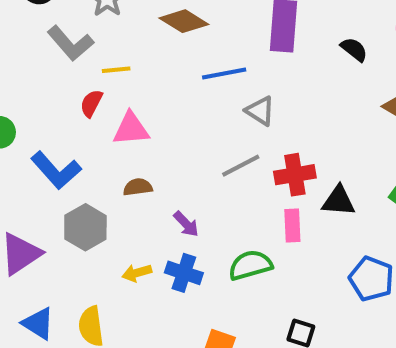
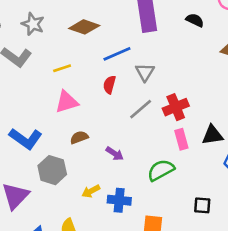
yellow line: (116, 70) -> (62, 68), moved
red semicircle: (91, 103) -> (109, 85), moved
gray triangle: (260, 111) -> (145, 72), turned 42
black triangle: (339, 201) -> (212, 135), moved
blue cross: (184, 273) -> (119, 200), moved

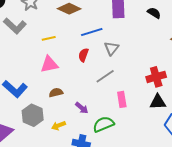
red cross: (176, 107) -> (156, 77), moved
pink rectangle: (181, 139) -> (122, 99), moved
green semicircle: (161, 170) -> (103, 124), moved
yellow arrow: (91, 191) -> (58, 126), moved

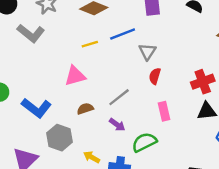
yellow line: (49, 38) -> (90, 44), moved
red semicircle: (83, 55) -> (155, 76), moved
gray line: (105, 76) -> (119, 97), moved
yellow arrow: (58, 126) -> (92, 157), moved, turned 56

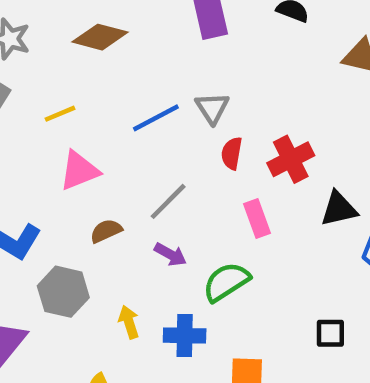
blue line: (123, 34) -> (156, 118), moved
yellow line: (90, 44) -> (60, 114), moved
red cross: (203, 82) -> (291, 159), moved
yellow arrow: (92, 157) -> (129, 322), turned 49

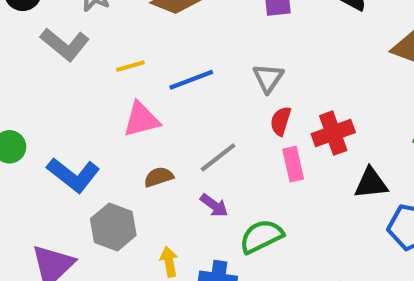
blue line: (156, 118) -> (191, 80), moved
pink rectangle: (257, 218) -> (293, 164), moved

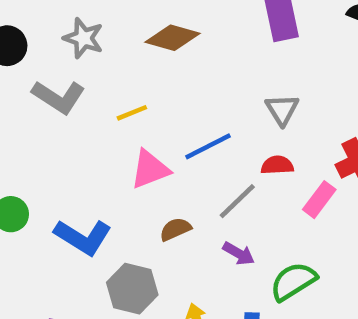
blue line: (191, 80) -> (208, 146), moved
red semicircle: (281, 121) -> (277, 165), moved, turned 76
pink rectangle: (293, 164) -> (319, 200), turned 56

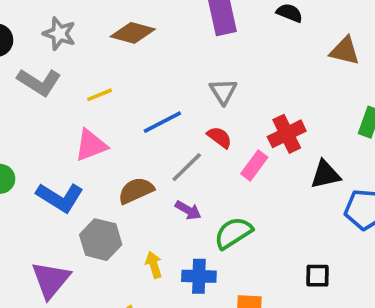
red semicircle: (277, 165) -> (219, 137), turned 40
pink triangle: (150, 169) -> (91, 145), moved
brown semicircle: (175, 229) -> (136, 191), size x1.4

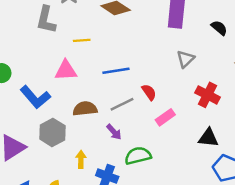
gray L-shape: (39, 82) -> (46, 20), turned 52
gray triangle: (223, 91) -> (185, 59), moved
red cross: (287, 134) -> (208, 95), moved, turned 35

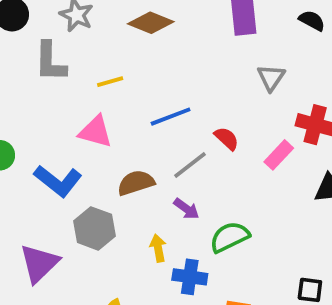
pink triangle: (66, 71) -> (95, 132), turned 30
pink rectangle: (165, 117) -> (279, 155), moved
yellow arrow: (81, 159) -> (158, 248), moved

